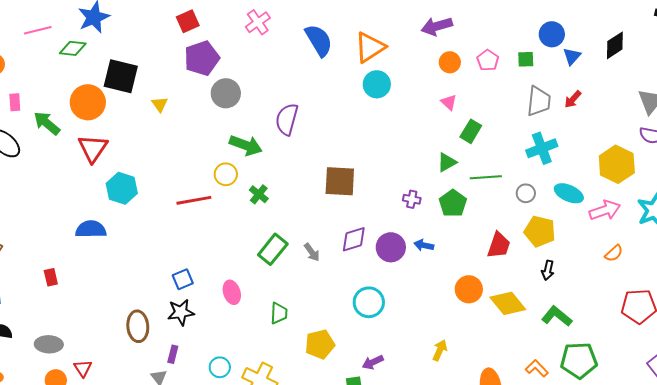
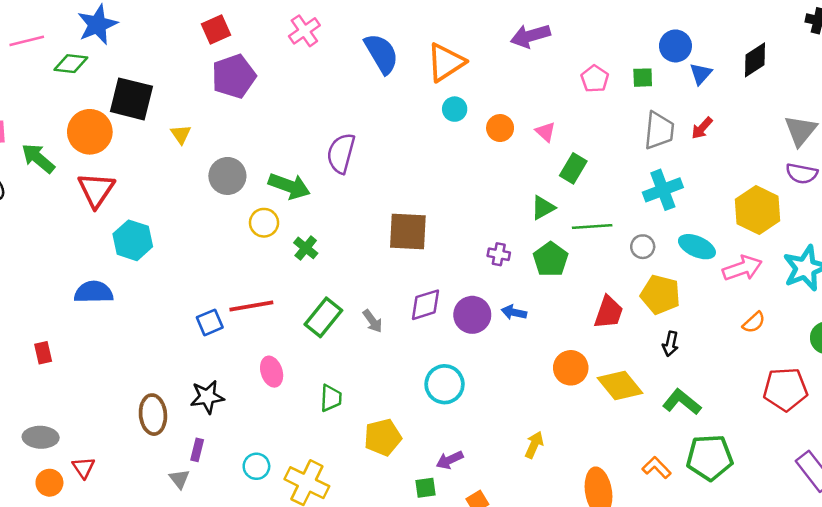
orange circle: (450, 62) -> (500, 128), moved
cyan circle: (377, 84) -> (455, 109), size x0.7
gray circle: (226, 93) -> (227, 176), moved
red line: (194, 200) -> (251, 306), moved
blue square: (183, 279) -> (210, 322), moved

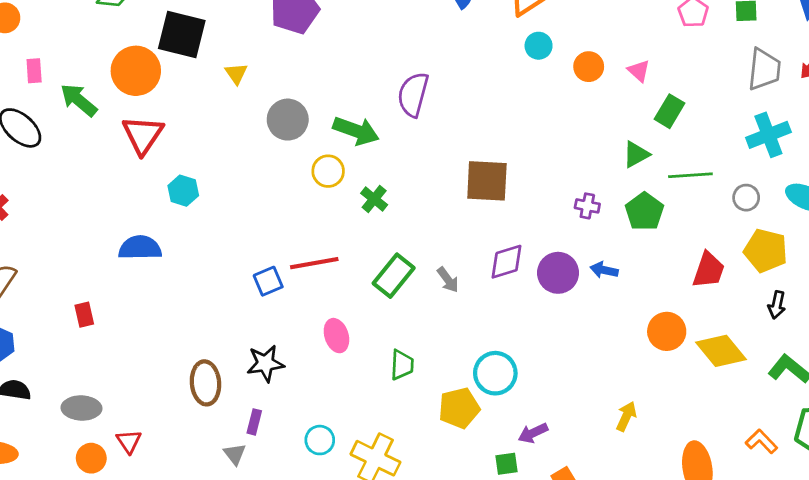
cyan hexagon: (133, 240) -> (183, 191), size x0.7
cyan circle: (445, 384) -> (495, 373), moved

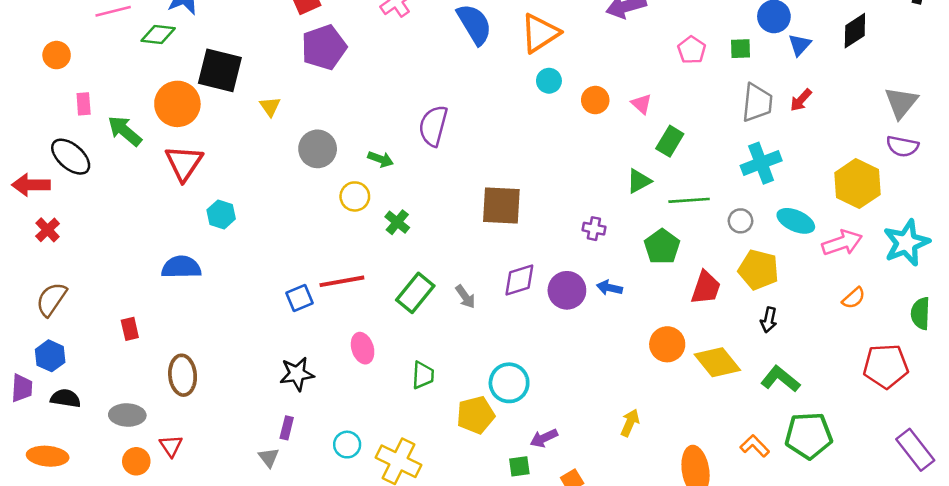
green arrow: (356, 131) -> (381, 159), size x0.6
green pentagon: (644, 212) -> (662, 247), moved
brown ellipse: (205, 383) -> (183, 375), moved

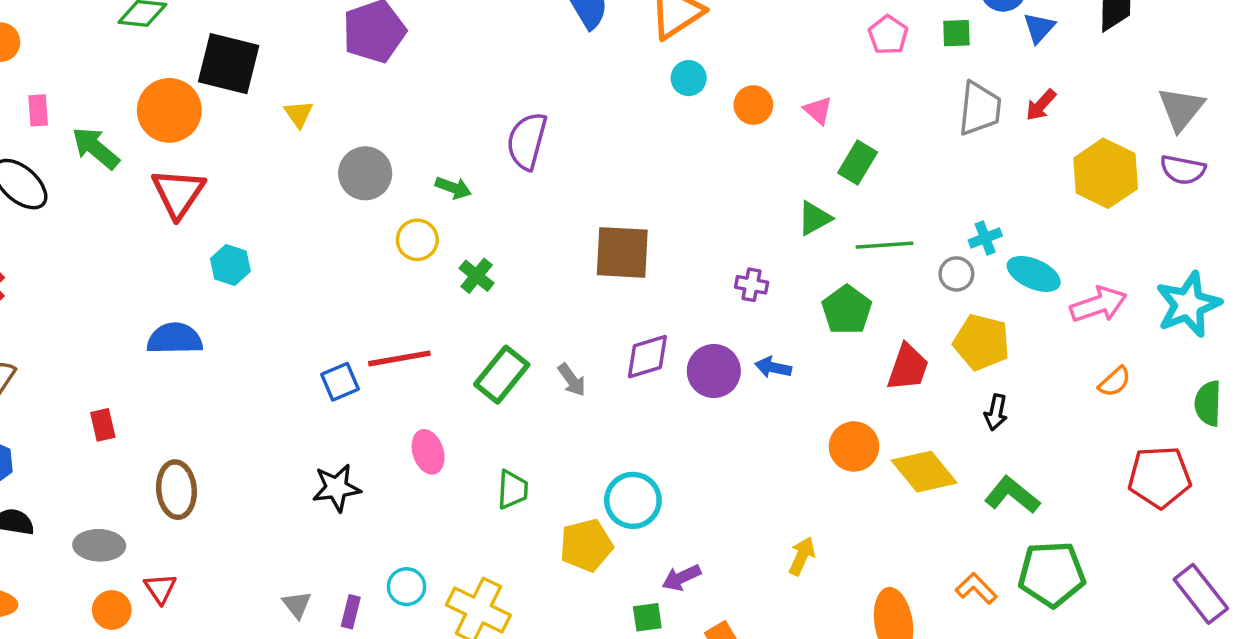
cyan cross: (761, 163) -> (985, 238), moved, size x0.6
yellow hexagon: (857, 184) -> (1106, 173), moved
purple rectangle: (287, 428) -> (351, 612), moved

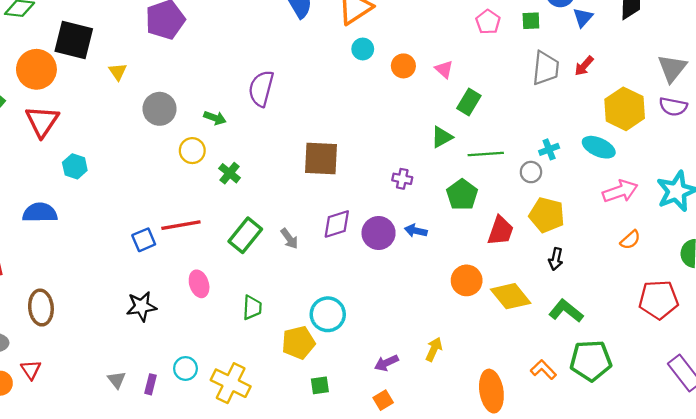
cyan ellipse: (1034, 274) -> (599, 147), moved
purple arrow: (681, 578) -> (386, 363), moved
green square: (647, 617) -> (320, 385), moved

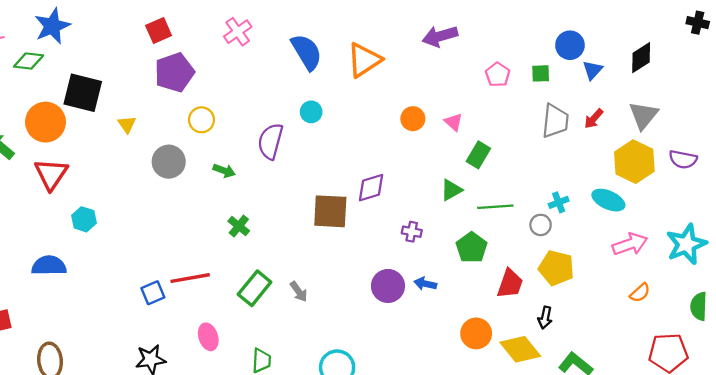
cyan circle: (363, 49) -> (311, 112), moved
gray triangle: (672, 68) -> (643, 115), moved
yellow circle: (192, 151) -> (201, 120), moved
purple diamond: (337, 224) -> (371, 188), moved
black arrow: (556, 259) -> (545, 318), moved

